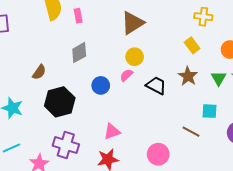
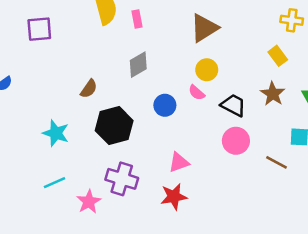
pink semicircle: (126, 75) -> (197, 93), turned -96
pink circle: (158, 154) -> (236, 141), moved

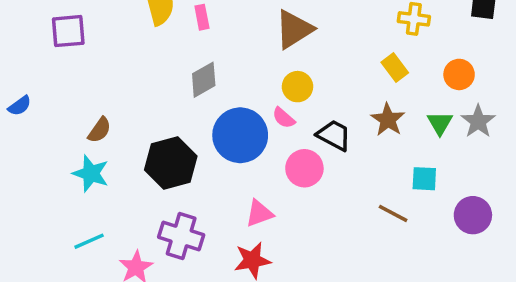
brown semicircle: (89, 89) -> (99, 130), moved
blue circle: (165, 105) -> (240, 135), size x1.8
pink circle: (236, 141) -> (304, 168), moved

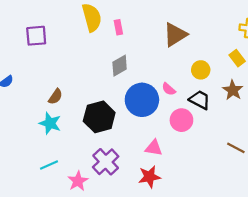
yellow circle: (297, 87) -> (201, 70), moved
pink triangle: (259, 213) -> (154, 148), turned 30
purple cross: (181, 236) -> (106, 162), turned 30

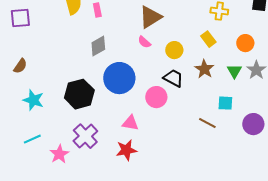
pink semicircle: (169, 89) -> (144, 42), moved
brown semicircle: (55, 97) -> (20, 66), moved

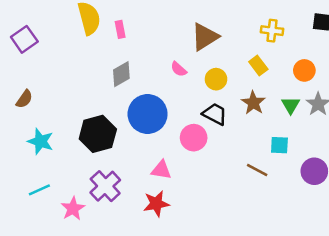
brown triangle: (150, 17) -> (205, 37), moved
purple square: (20, 18) -> (24, 39), turned -30

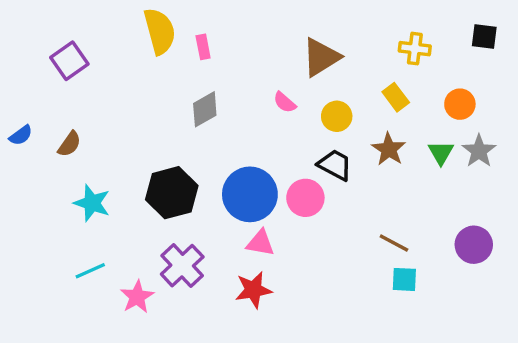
blue circle: (148, 114) -> (250, 194), moved
cyan square: (279, 145) -> (404, 279), moved

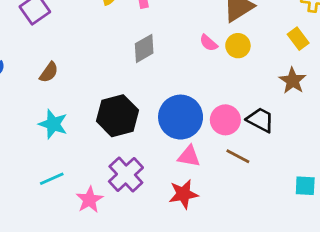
yellow circle: (337, 116) -> (238, 46), moved
brown semicircle: (69, 144) -> (49, 72), moved
black trapezoid: (335, 165) -> (260, 120), moved
brown line: (394, 243) -> (238, 156), moved

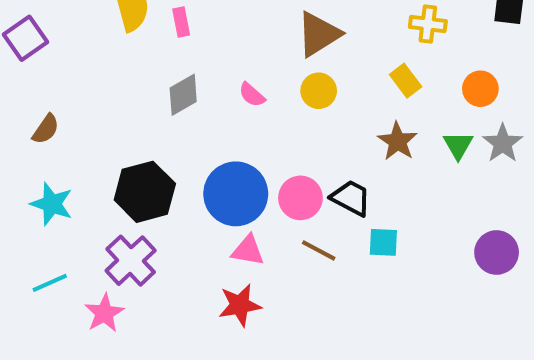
pink semicircle: (209, 43) -> (252, 95), moved
purple cross: (126, 174) -> (131, 261), moved
cyan square: (305, 186) -> (383, 242), moved

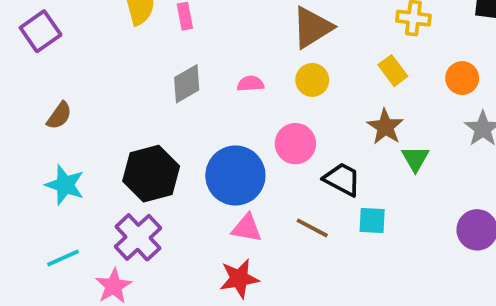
pink semicircle: (252, 95) -> (250, 84), turned 135
green triangle: (458, 145) -> (415, 159), moved
pink circle: (300, 198) -> (295, 144), moved

